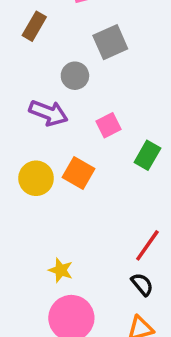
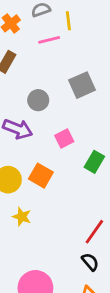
gray square: (110, 42) -> (82, 85), moved
yellow star: (61, 270) -> (22, 217), moved

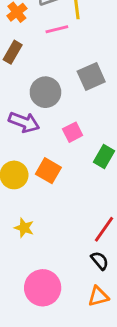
gray circle: (38, 100) -> (45, 92), size x1.4
yellow star: (22, 217) -> (24, 228), moved

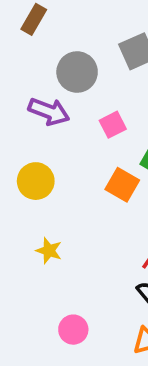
orange square: (48, 171) -> (122, 185), moved
pink circle: (43, 288) -> (73, 330), size x0.6

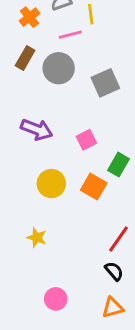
gray circle: (77, 72) -> (59, 68), moved
yellow circle: (36, 181) -> (51, 184), moved

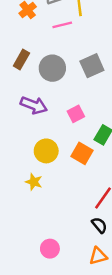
brown rectangle: (25, 58) -> (21, 59), moved
gray circle: (59, 68) -> (52, 68), moved
yellow star: (37, 238) -> (34, 182), moved

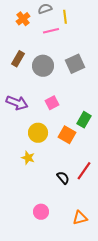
purple arrow: (34, 105) -> (17, 103), moved
pink square: (76, 114) -> (52, 103), moved
black semicircle: (99, 225) -> (63, 178), moved

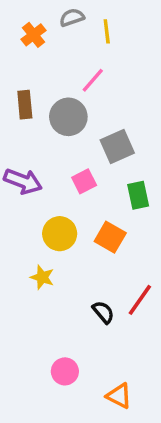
pink line: (51, 31) -> (93, 80), moved, turned -35
brown rectangle: (18, 59) -> (25, 105), turned -35
gray square: (75, 64) -> (117, 146), moved
green rectangle: (84, 120) -> (138, 195), moved, turned -42
orange triangle: (80, 218) -> (119, 396), moved, turned 42

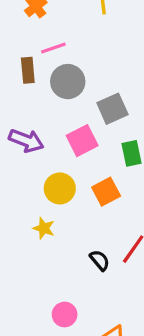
pink line: (93, 80) -> (53, 48), moved, turned 30
pink square: (84, 181) -> (82, 141), size x1.4
orange square: (110, 237) -> (106, 192), turned 32

